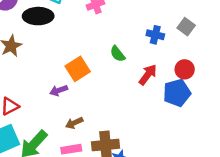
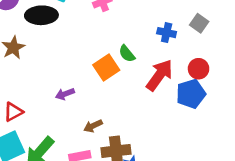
orange square: (78, 69) -> (106, 68), moved
red arrow: (148, 75) -> (159, 75), size x1.4
brown arrow: (74, 123) -> (93, 126), moved

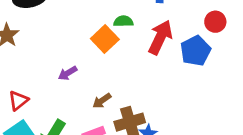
green semicircle: (127, 54) -> (123, 21), turned 138
red circle: (199, 69) -> (215, 22), moved

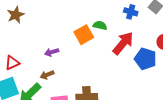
blue pentagon: (195, 51) -> (145, 59), turned 30
brown arrow: (102, 101) -> (47, 75), moved

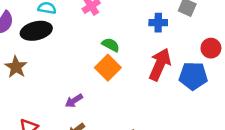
green semicircle: (100, 25) -> (111, 45), moved, turned 32

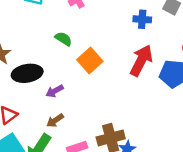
black ellipse: (36, 31) -> (27, 73), moved
green semicircle: (111, 45) -> (63, 39), moved

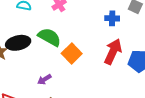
green semicircle: (63, 39) -> (49, 37), size x1.6
black ellipse: (27, 73) -> (18, 43), moved

